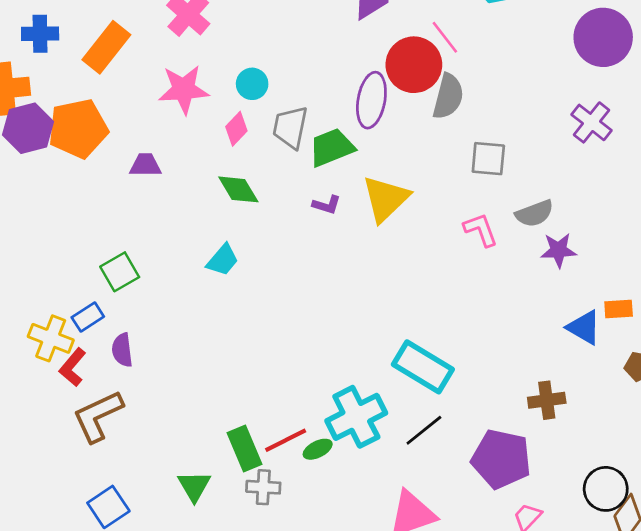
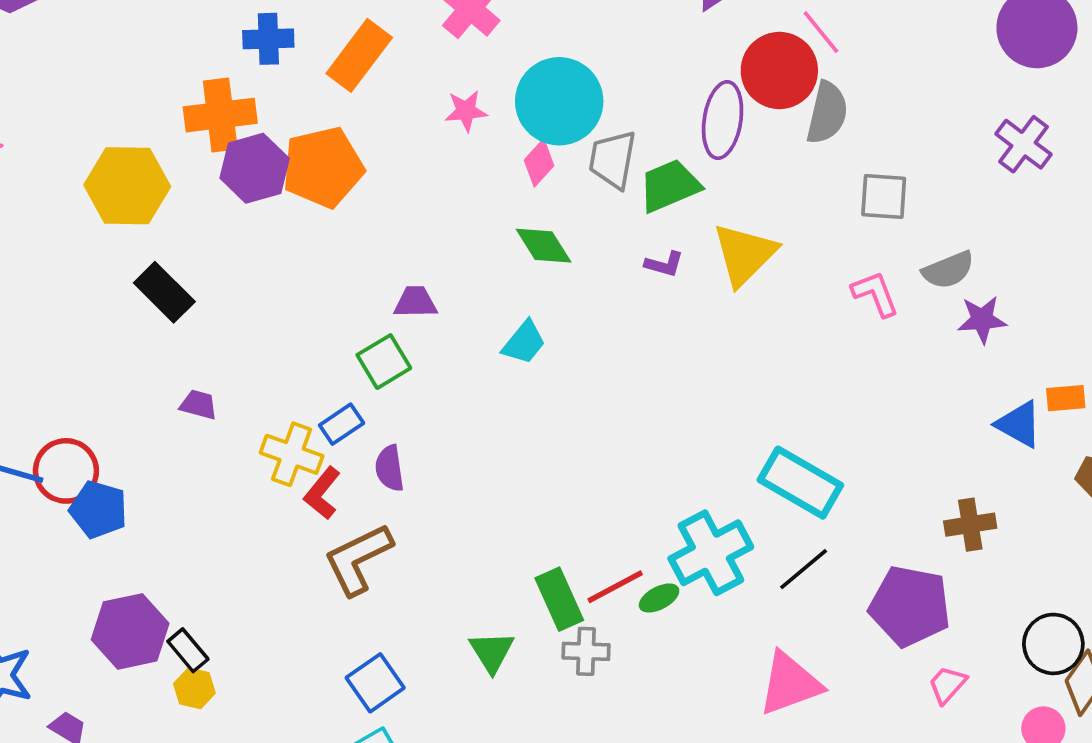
cyan circle: (252, 84) -> (559, 101), size x2.0
pink star: (184, 89) -> (466, 111), size x0.6
purple trapezoid: (145, 165) -> (415, 302), moved

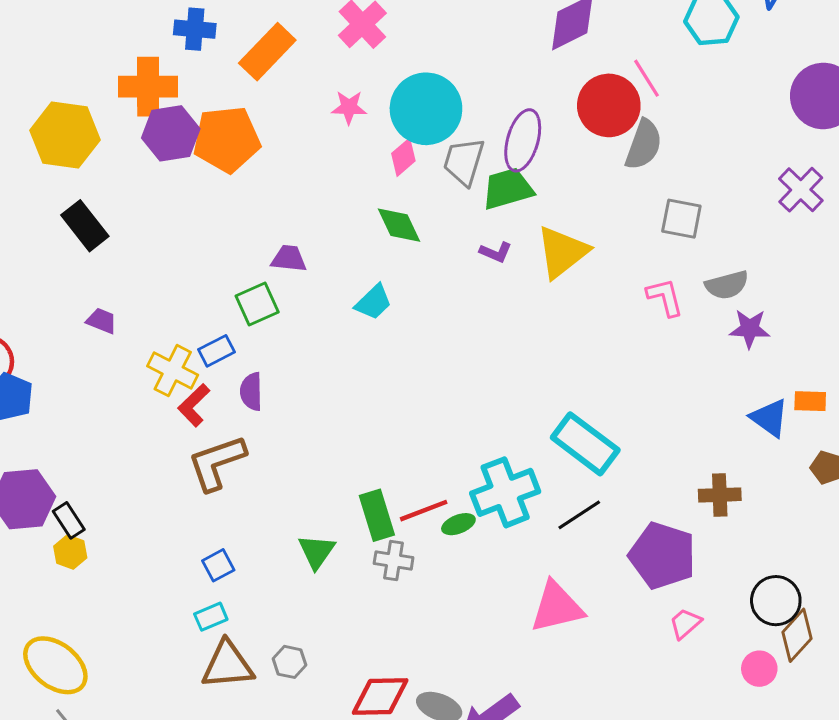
purple ellipse: (723, 120) -> (523, 140), moved
blue square: (375, 683) -> (218, 565), size x0.7

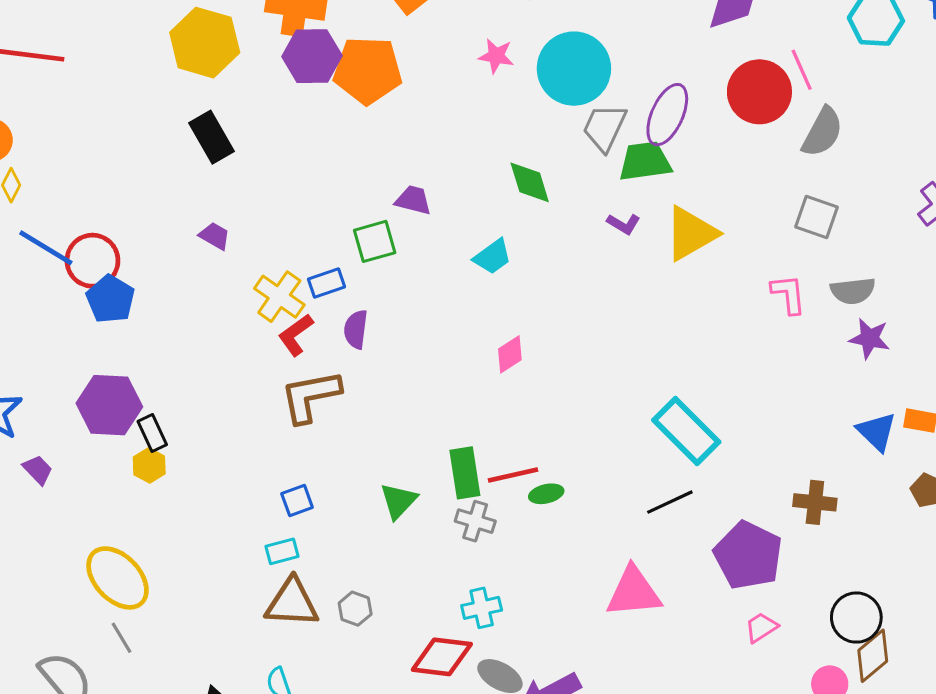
gray semicircle: (644, 145) -> (822, 132), moved
pink diamond: (403, 157) -> (510, 354), moved
cyan cross: (505, 492) -> (482, 608), moved, size x0.6

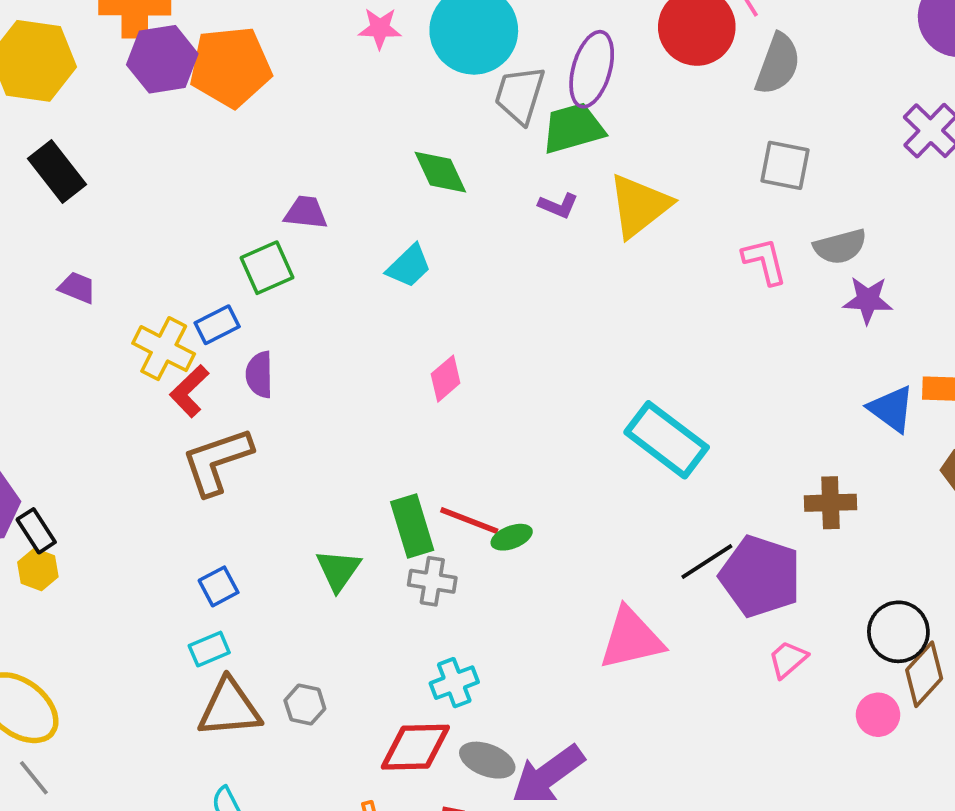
red line: (513, 475) -> (469, 521), turned 42
black line: (670, 502) -> (707, 561), moved

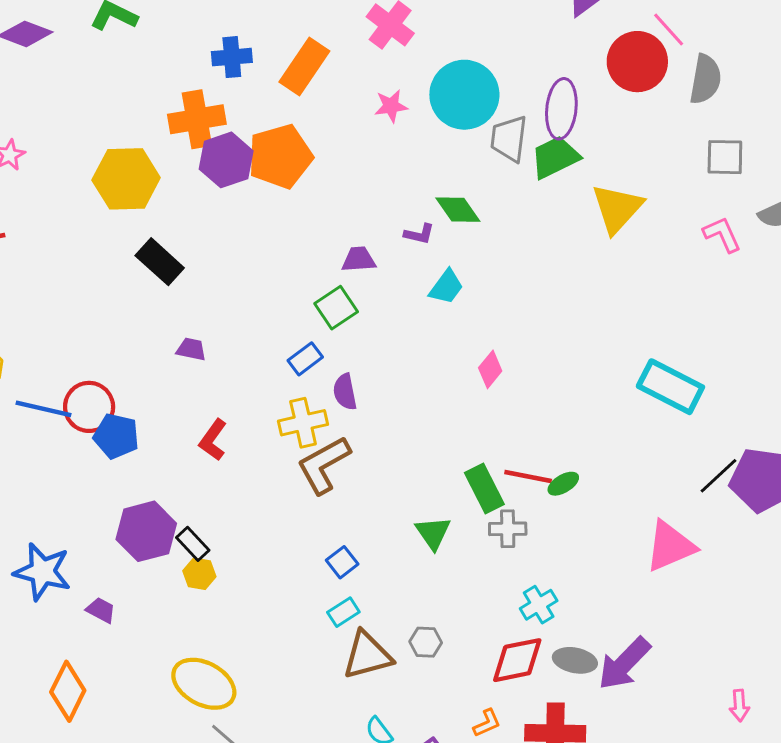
purple L-shape: (558, 206) -> (419, 234), moved
yellow cross: (164, 349) -> (303, 423), moved, turned -30
red L-shape: (189, 391) -> (213, 440), moved

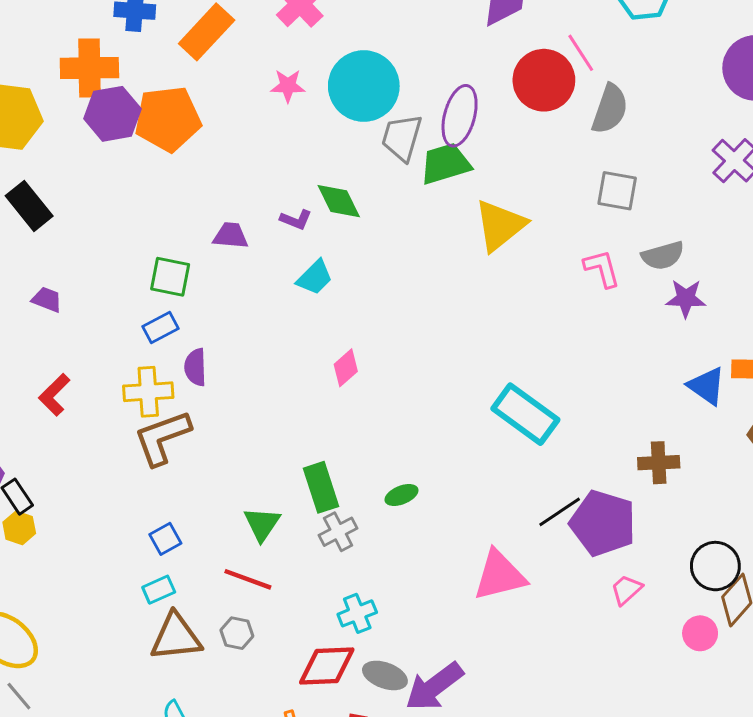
green square: (336, 308) -> (170, 277), moved, turned 36
red line: (528, 477) -> (248, 579), moved
gray cross: (508, 529) -> (338, 532), turned -36

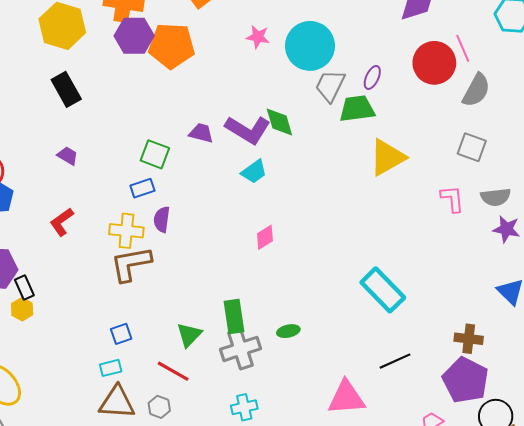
purple ellipse: (460, 116) -> (372, 77), size x0.6
purple L-shape: (296, 220) -> (248, 130), size x2.0
purple pentagon: (603, 523) -> (465, 380), moved
gray cross: (338, 532) -> (241, 349), size x1.5

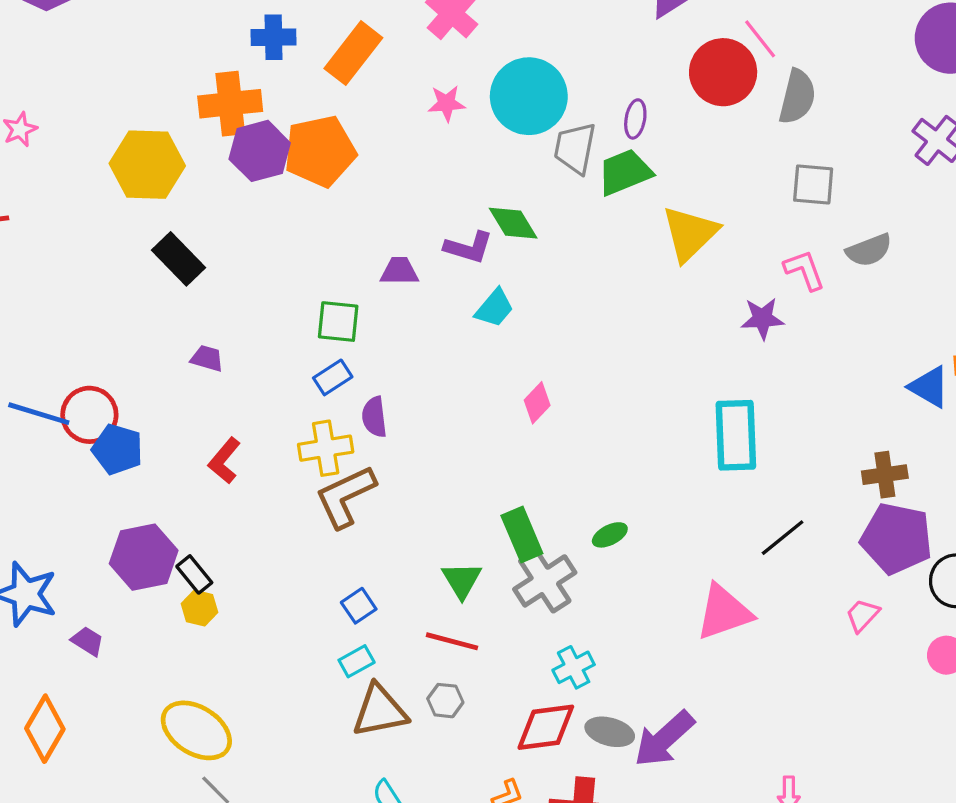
purple L-shape: (248, 130) -> (468, 247), size x0.7
purple star: (506, 229) -> (762, 319), moved
cyan rectangle: (383, 290) -> (736, 435), turned 57

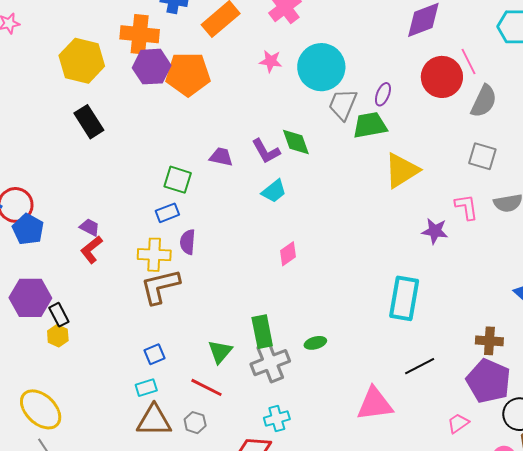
purple L-shape: (468, 247) -> (266, 151), turned 32
purple trapezoid: (207, 358) -> (90, 227), moved

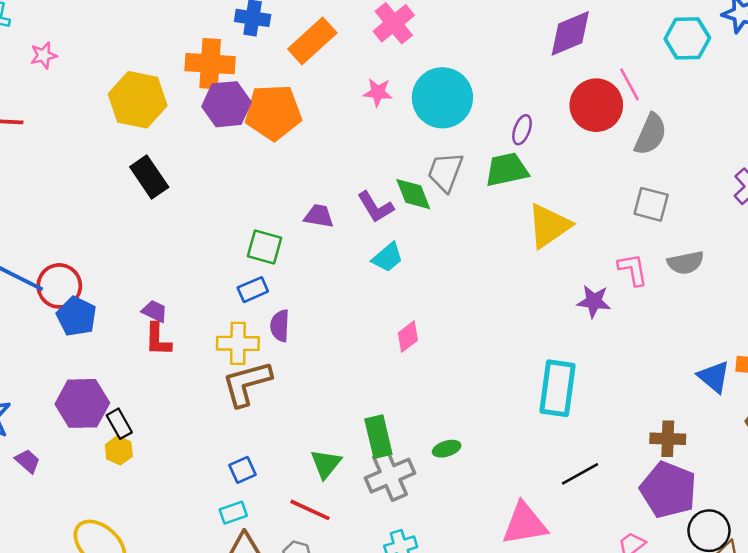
gray trapezoid: (343, 104) -> (445, 172), moved
red L-shape: (91, 250) -> (158, 339), turned -48

